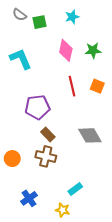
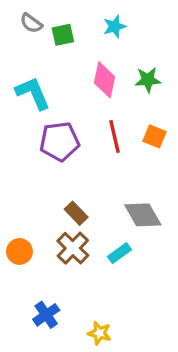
purple pentagon: (37, 107) -> (59, 141), moved
brown cross: (46, 156) -> (73, 248), turned 30
cyan rectangle: (75, 189) -> (120, 253), moved

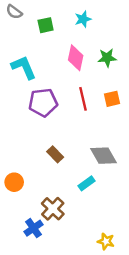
gray semicircle: (31, 23) -> (14, 12), moved
orange square: (155, 136) -> (112, 99), turned -35
brown cross: (73, 248) -> (53, 209), moved
yellow star: (100, 333) -> (106, 241), moved

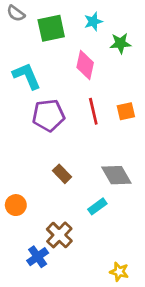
green square: (46, 25) -> (51, 28), size x1.5
green star: (107, 58) -> (120, 43), moved

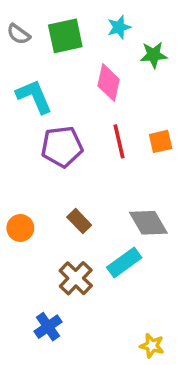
gray semicircle: (16, 13) -> (19, 34), moved
orange circle: (16, 205) -> (20, 228), moved
cyan rectangle: (97, 206) -> (124, 263), size x1.4
brown cross: (59, 235) -> (76, 278), moved

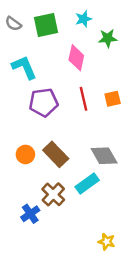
brown rectangle: (79, 221) -> (56, 154), size x1.5
orange circle: (20, 228) -> (25, 154), moved
blue cross: (48, 327) -> (30, 214), moved

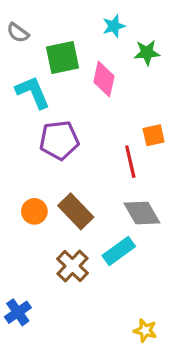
green square: (46, 25) -> (63, 58), moved
red line: (84, 99) -> (130, 162), moved
blue cross: (30, 214) -> (18, 312), moved

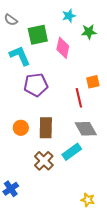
brown rectangle: (76, 211) -> (46, 128), turned 45

